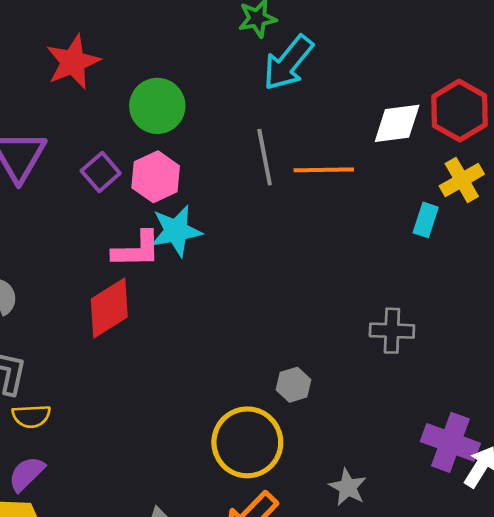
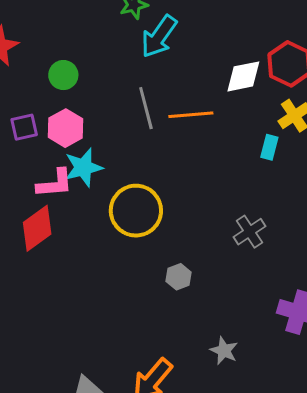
green circle: (157, 106) -> (63, 75), size x0.7
purple square: (101, 172) -> (24, 127), turned 32
gray cross: (392, 331) -> (249, 232), turned -32
yellow circle: (247, 442) -> (136, 211), moved

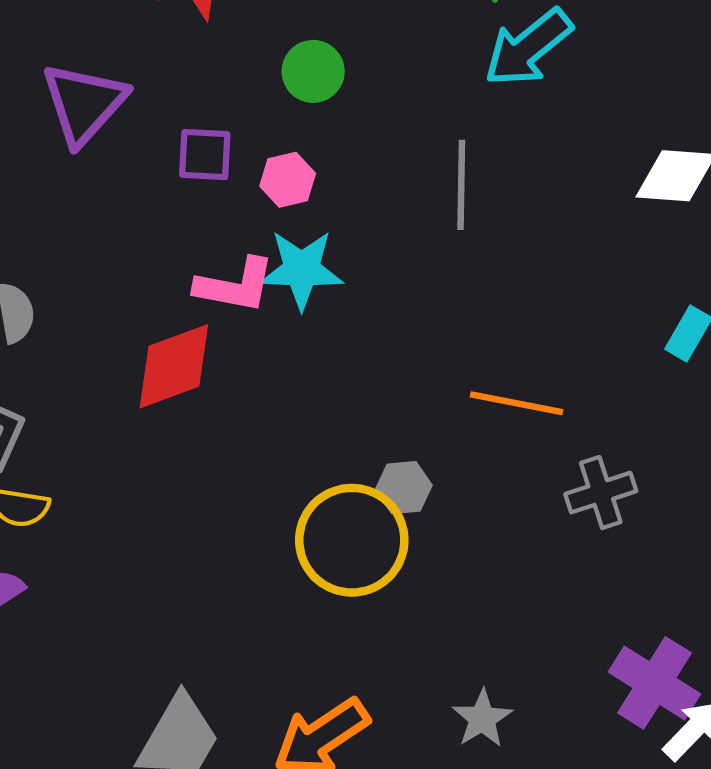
orange line: (191, 115) -> (516, 403), moved
pink hexagon: (66, 128) -> (288, 180), size x0.7
yellow circle: (136, 211) -> (352, 540), moved
gray hexagon: (179, 277) -> (404, 488), moved

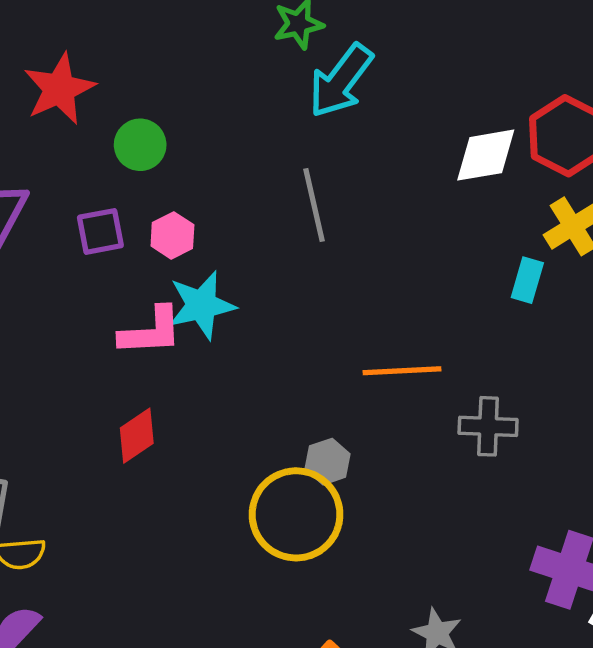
green circle: (313, 71) -> (140, 145), moved
red diamond: (174, 366) -> (137, 436), moved, size x0.7
gray cross: (601, 493) -> (488, 426), turned 34

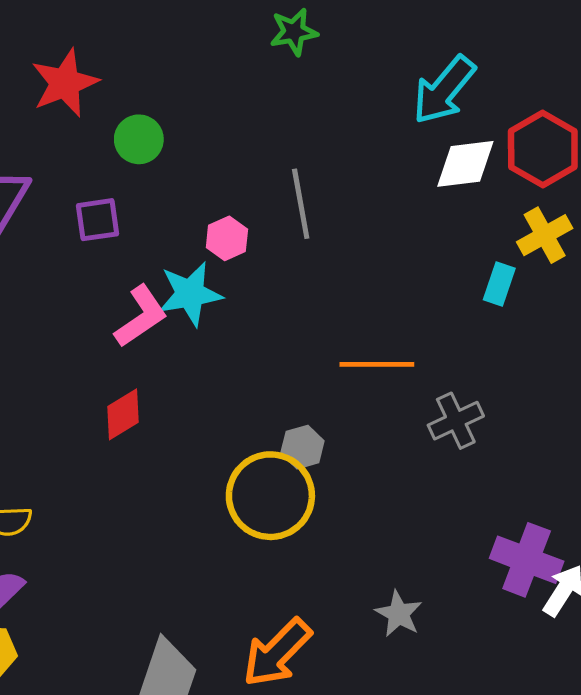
cyan arrow: (341, 81) -> (444, 90), moved
pink hexagon: (172, 235) -> (227, 238), moved
pink L-shape: (151, 331) -> (141, 316), turned -34
gray cross: (488, 426) -> (456, 421), turned -30

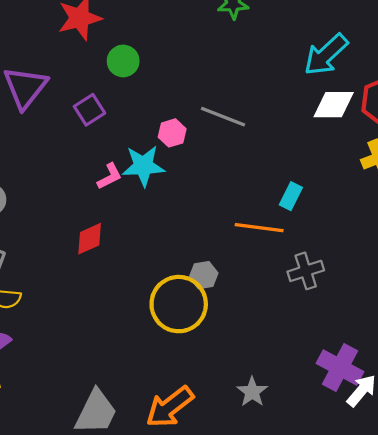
gray line: (301, 204) -> (223, 117), turned -66
purple square: (97, 220) -> (89, 110), turned -32
cyan rectangle: (499, 284) -> (291, 196), moved
pink L-shape: (141, 316) -> (109, 176), size x0.7

